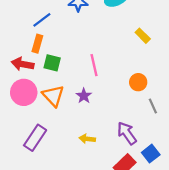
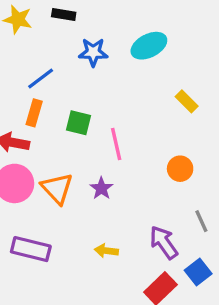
green square: (52, 63) -> (78, 123), moved
gray line: (153, 106) -> (201, 221), moved
purple rectangle: (35, 138) -> (31, 249), turned 70

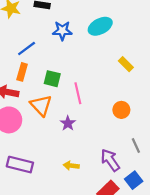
orange triangle: (57, 188) -> (41, 105), moved

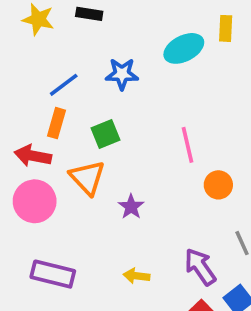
blue star: (62, 31) -> (122, 74), moved
yellow rectangle: (126, 64) -> (226, 28), moved, turned 48
green square: (52, 79) -> (106, 134), turned -36
pink line: (78, 93) -> (187, 145), moved

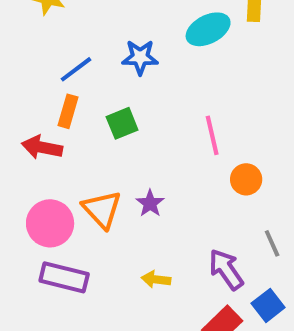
orange triangle: (87, 178) -> (102, 209), moved
pink circle: (35, 201) -> (50, 223), moved

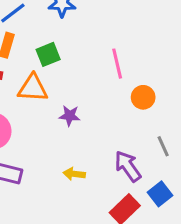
purple star: (150, 203) -> (70, 116), turned -30
orange triangle: (102, 209) -> (33, 88), moved, turned -44

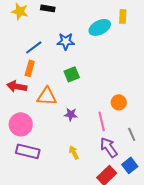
green square: (48, 54) -> (72, 74), moved
pink line: (117, 64) -> (102, 121), moved
yellow arrow: (74, 174) -> (74, 152), turned 56

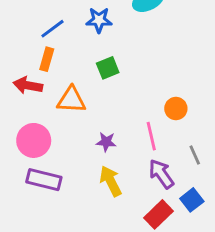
purple star: (71, 114) -> (106, 142), moved
yellow arrow: (74, 152) -> (111, 181), size x1.5

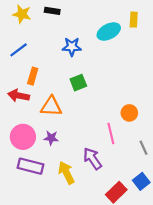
blue line: (53, 29) -> (19, 50), moved
purple star: (106, 142) -> (51, 138), moved
purple arrow: (161, 174) -> (92, 159), moved
yellow arrow: (111, 181) -> (66, 173), moved

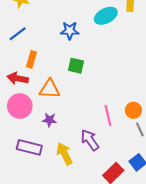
green square: (78, 83) -> (76, 66), turned 35
orange circle: (129, 113) -> (133, 110), moved
pink circle: (23, 137) -> (20, 106), moved

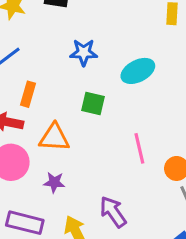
cyan ellipse: (106, 16) -> (138, 71), moved
pink line: (108, 116) -> (139, 148), moved

